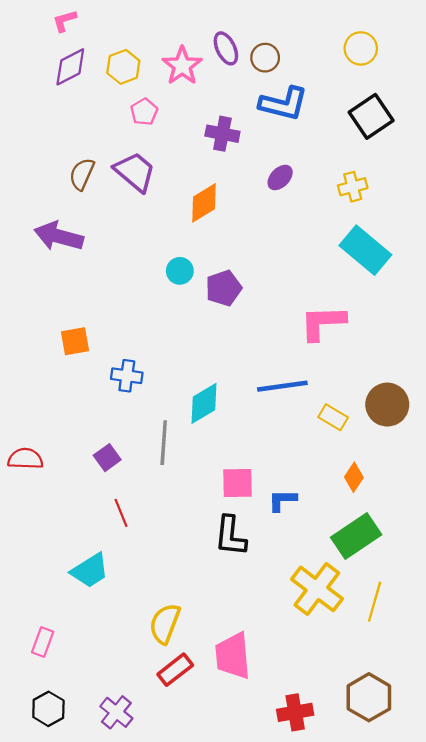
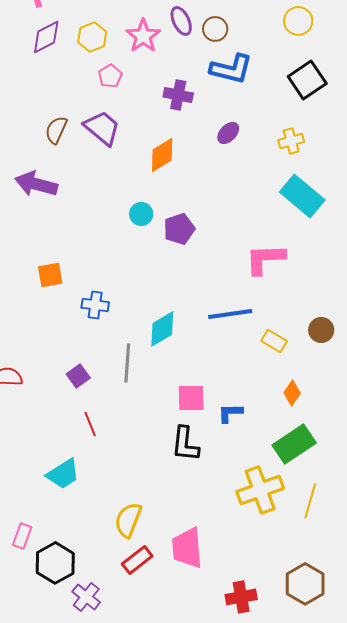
brown circle: (387, 405) -> (321, 330), size x0.7
yellow cross: (317, 589) -> (260, 490), turned 33
black hexagon: (48, 709) -> (55, 563), moved, size x1.4

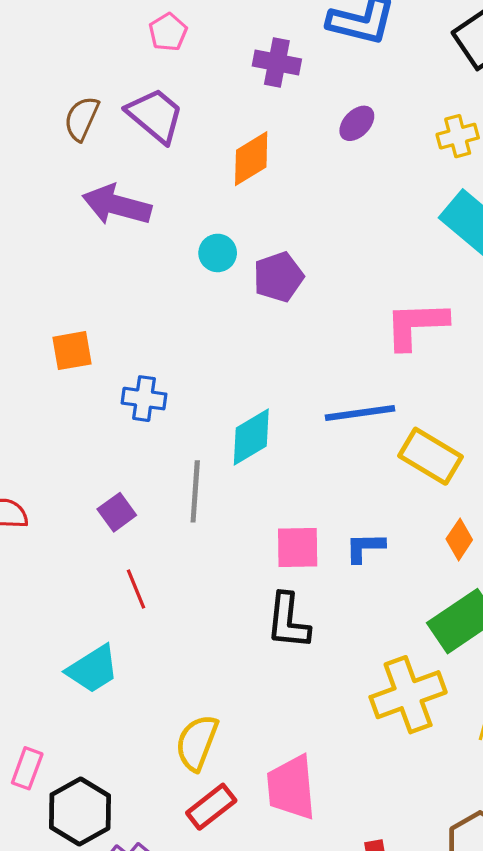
purple arrow: (36, 184) -> (117, 205), moved
yellow rectangle: (274, 341) -> (430, 456), size x1.5
blue L-shape: (230, 413) -> (365, 547), moved

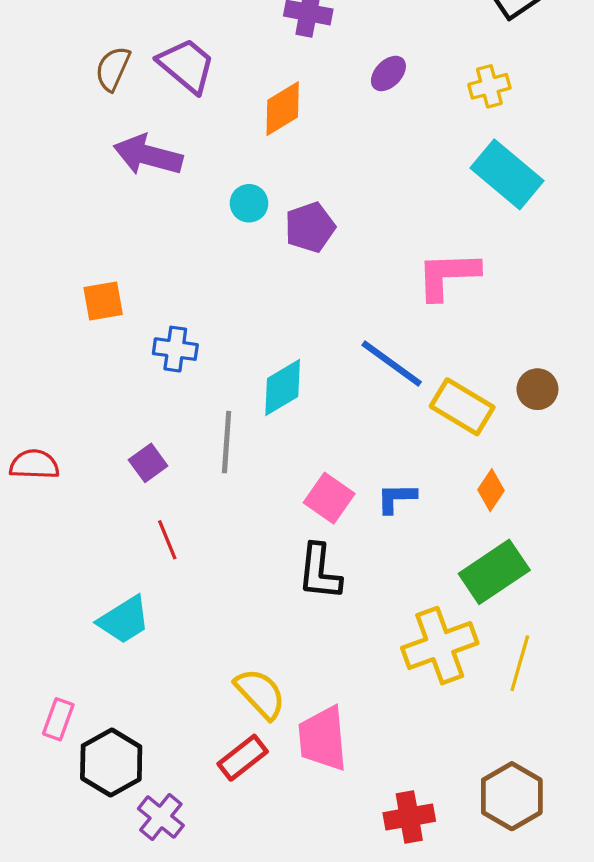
blue line: (360, 413) -> (392, 364), turned 44
pink square: (298, 547) -> (329, 498), turned 36
yellow semicircle: (197, 743) -> (260, 694), moved, turned 116

